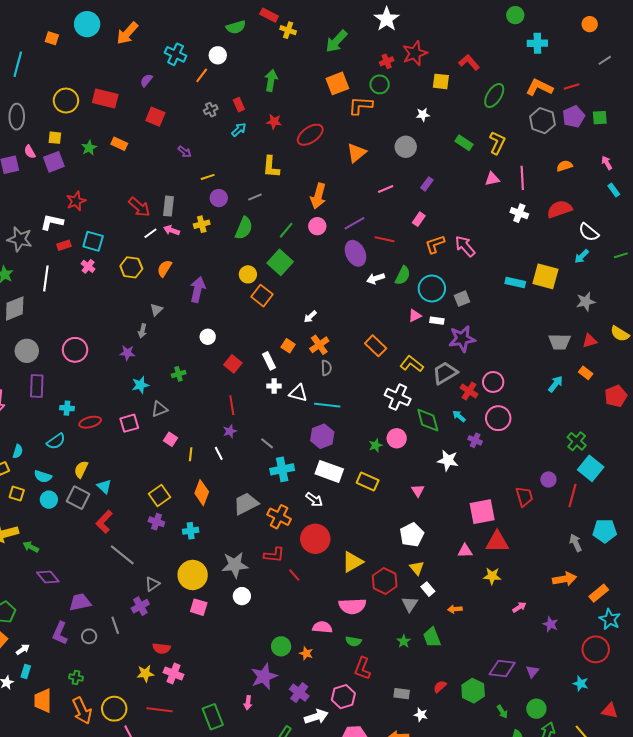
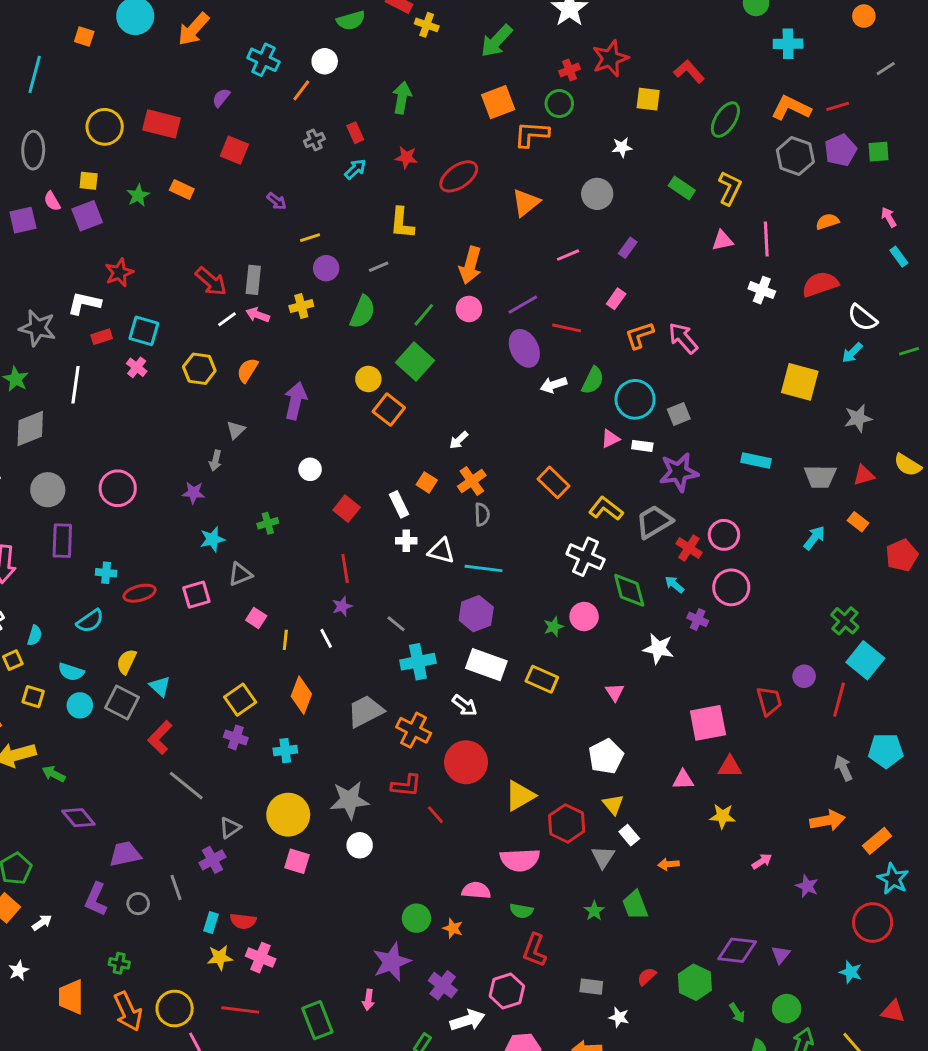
cyan rectangle: (515, 282) -> (756, 461), moved
red triangle: (497, 542) -> (730, 767), size x0.7
cyan rectangle: (26, 671) -> (211, 923), moved

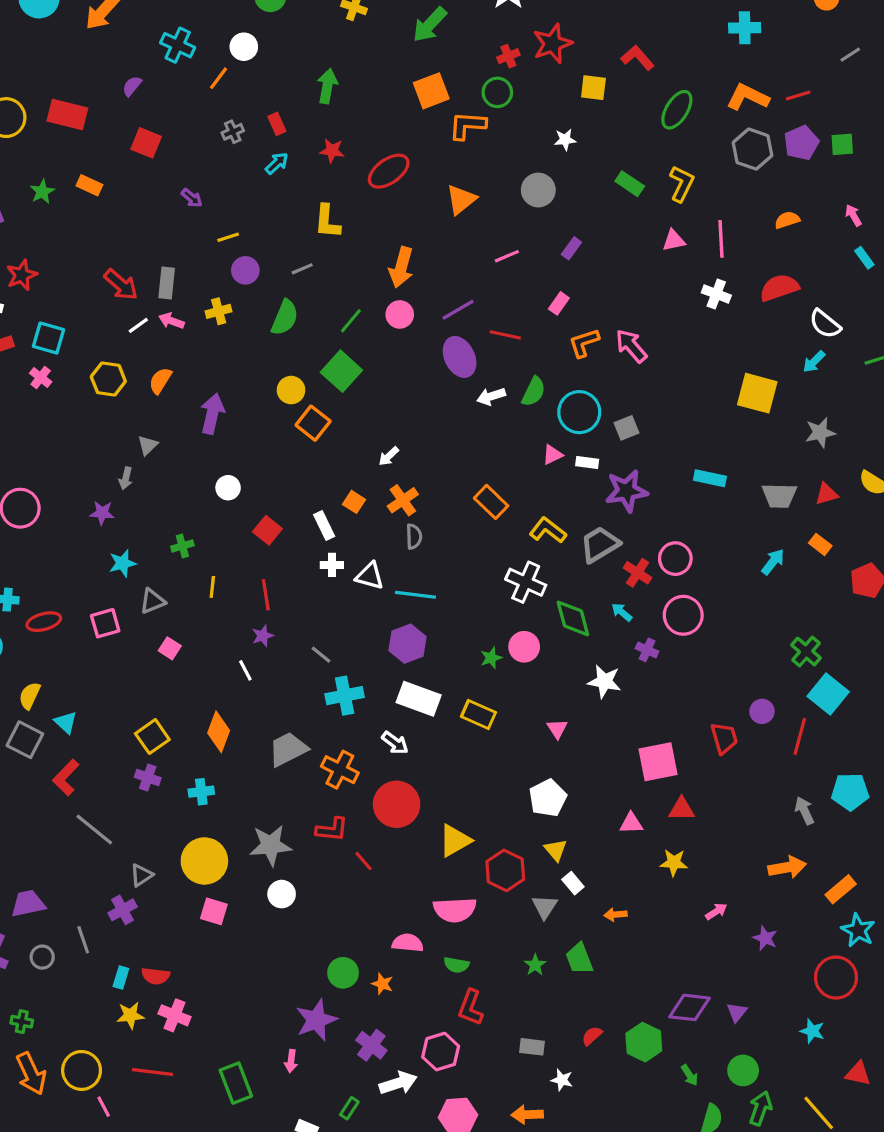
yellow line: (285, 640) -> (212, 587), moved

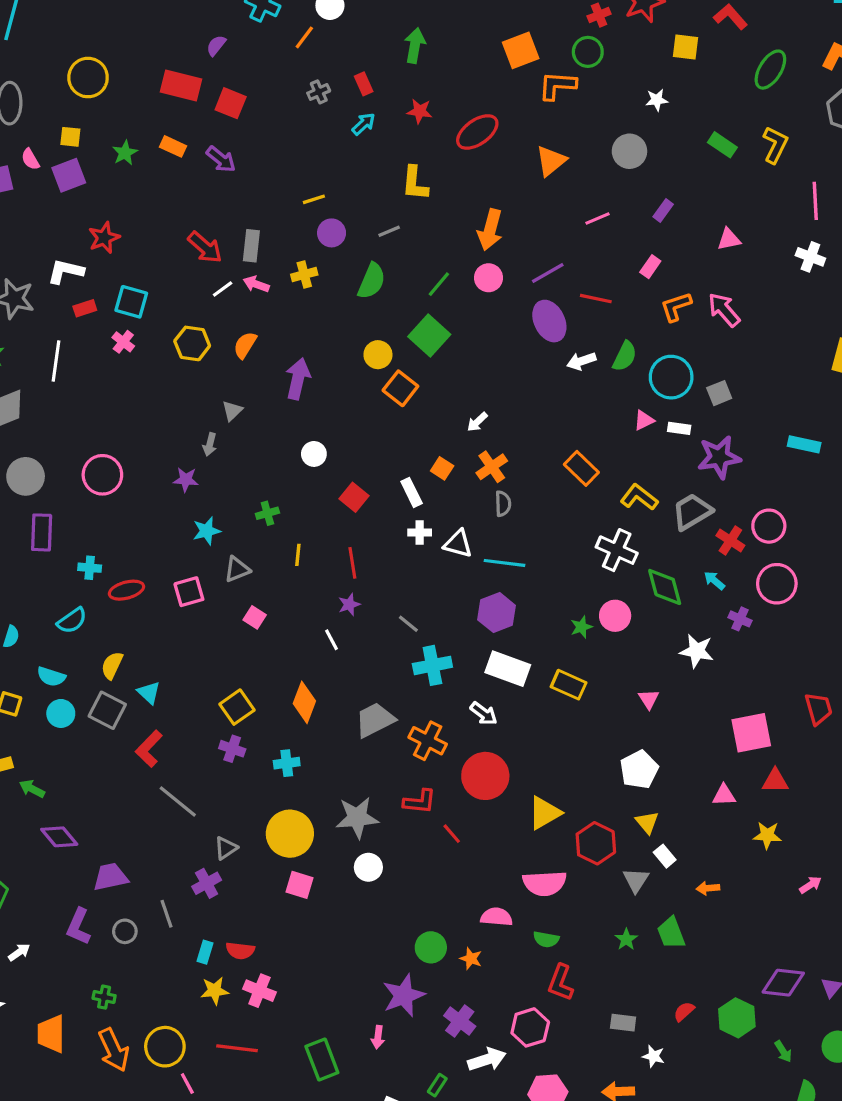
red rectangle: (67, 114) -> (181, 86), moved
purple arrow: (192, 198) -> (221, 159), moved, size x1.4
pink triangle: (674, 240) -> (729, 239), moved

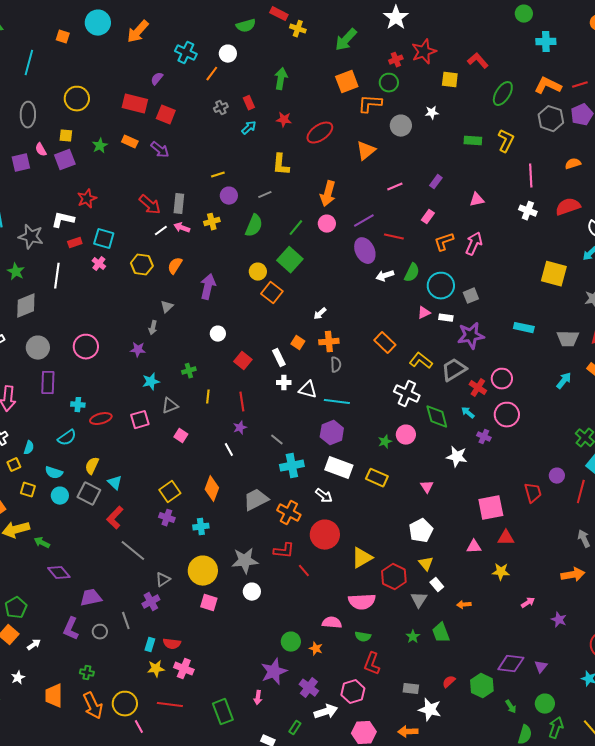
green rectangle: (722, 145) -> (473, 141), turned -30
gray circle: (629, 151) -> (401, 126), moved
pink arrow: (724, 310) -> (474, 244), turned 65
orange cross: (492, 467) -> (329, 342), turned 30
white star: (653, 1056) -> (430, 710), size x1.6

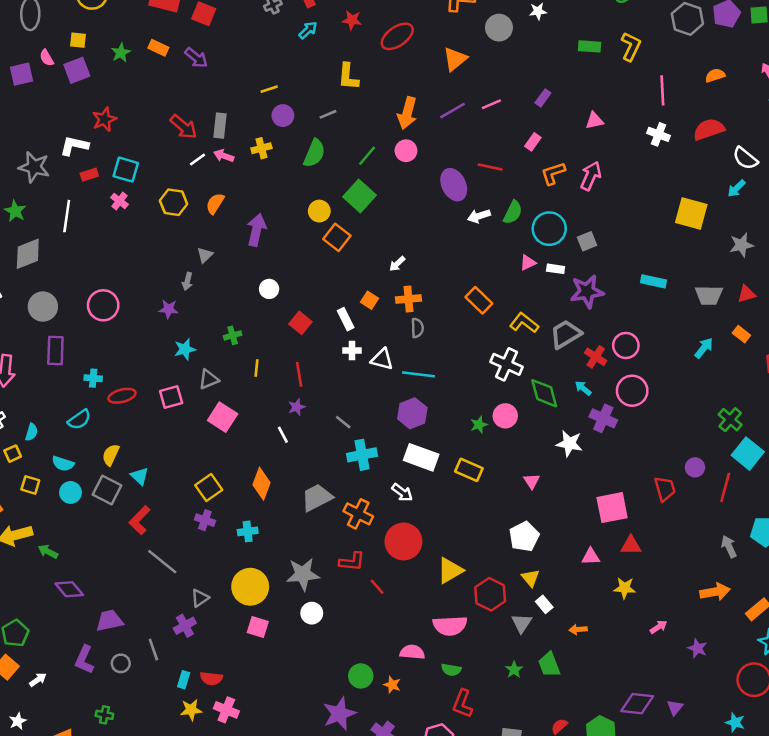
purple line: (364, 221) -> (452, 111), moved
pink square: (181, 436) -> (223, 417), size x1.6
purple cross: (484, 437) -> (603, 418), size x1.5

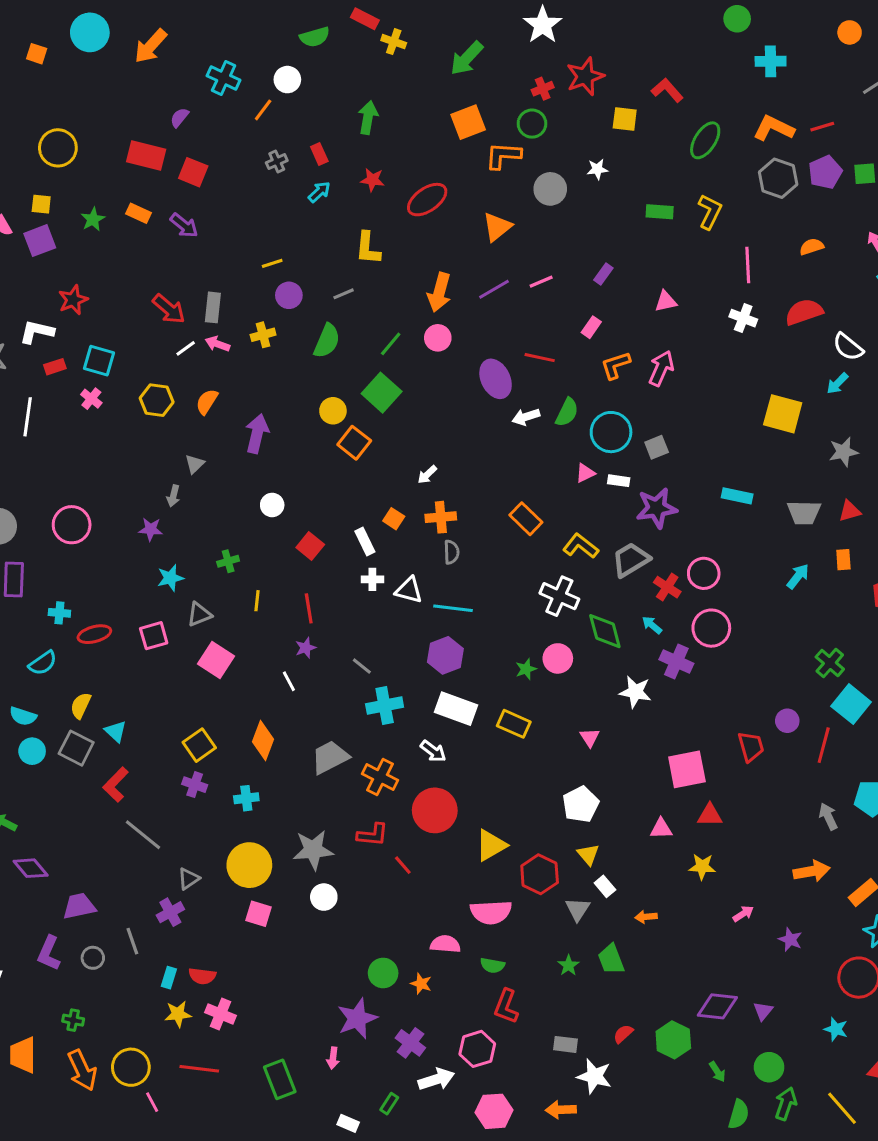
orange rectangle: (741, 334) -> (843, 560), turned 48

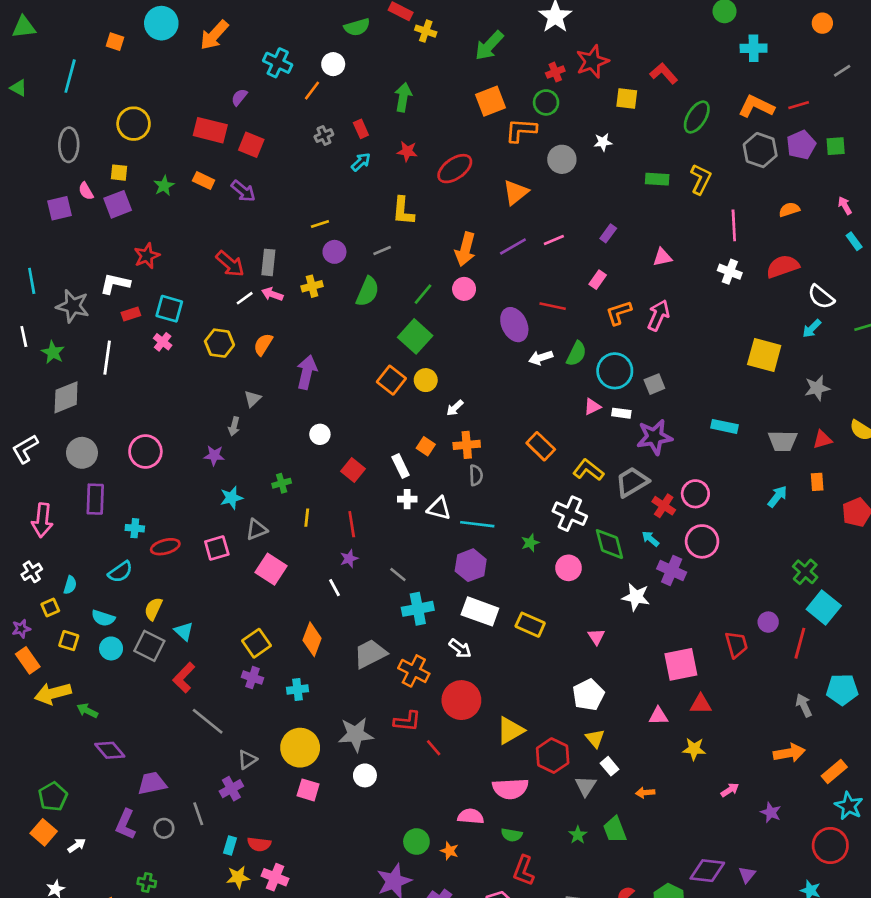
yellow circle: (333, 411) -> (426, 380), moved
green star: (526, 669) -> (530, 543), moved

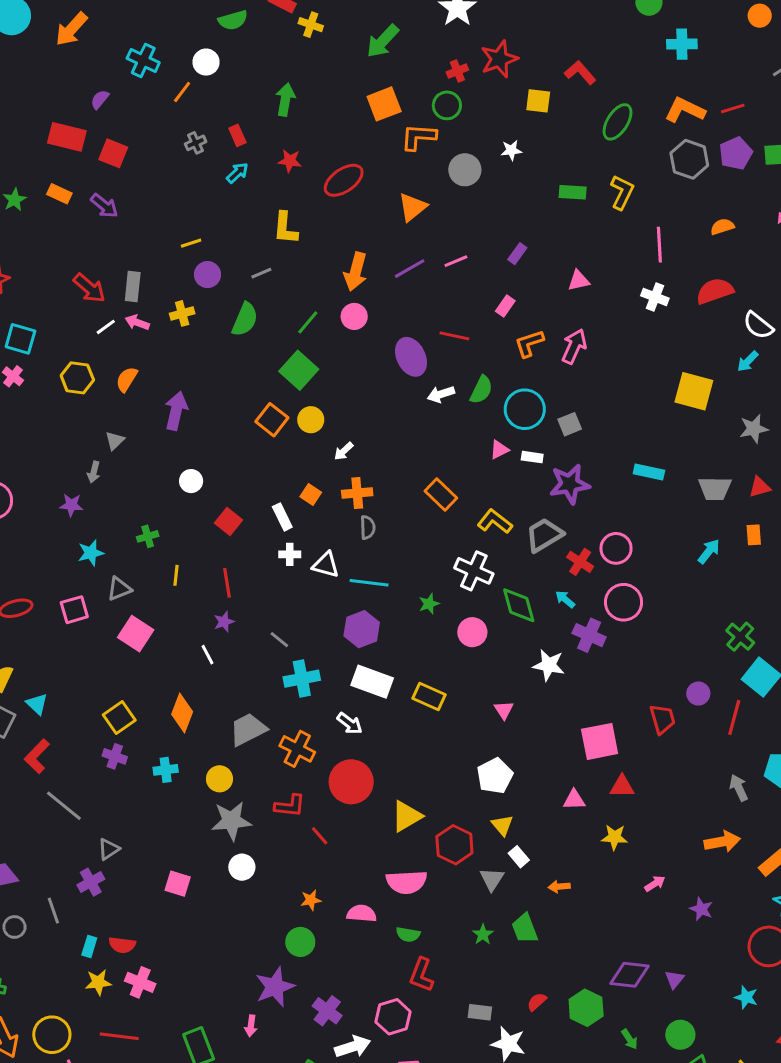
yellow circle: (300, 748) -> (219, 779), moved, size x0.6
orange star: (450, 851) -> (311, 900), moved, turned -30

